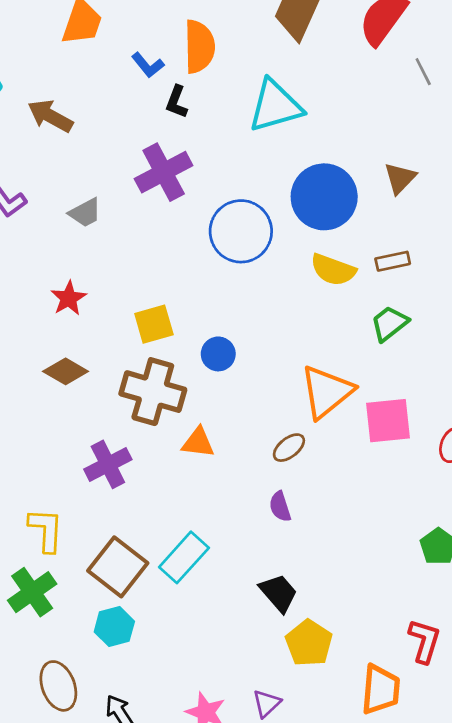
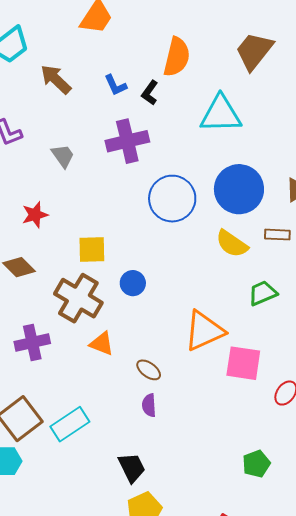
blue L-shape: (148, 65) -> (116, 85), moved
gray trapezoid: (85, 213) -> (63, 156), turned -112
brown rectangle: (393, 261) -> (277, 235), moved
brown ellipse: (289, 448) -> (149, 370), moved, turned 60

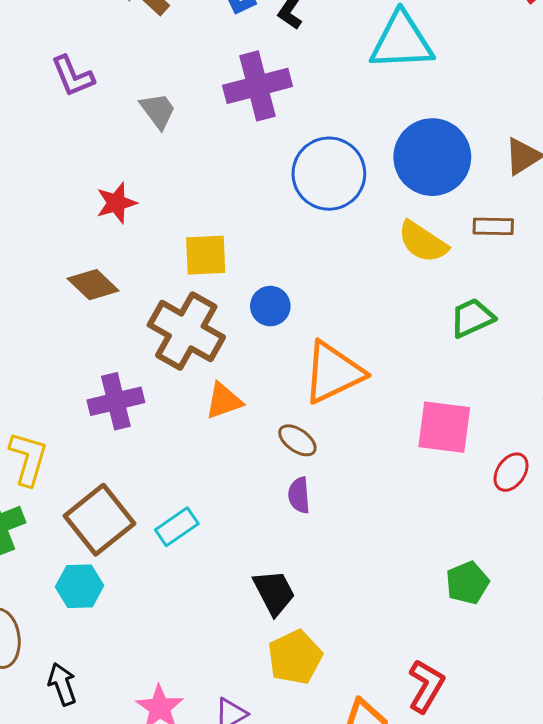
orange triangle: (204, 331) -> (333, 372), moved
orange triangle: (102, 344) -> (224, 401), turned -40
cyan rectangle: (70, 424) -> (177, 527), size x0.7

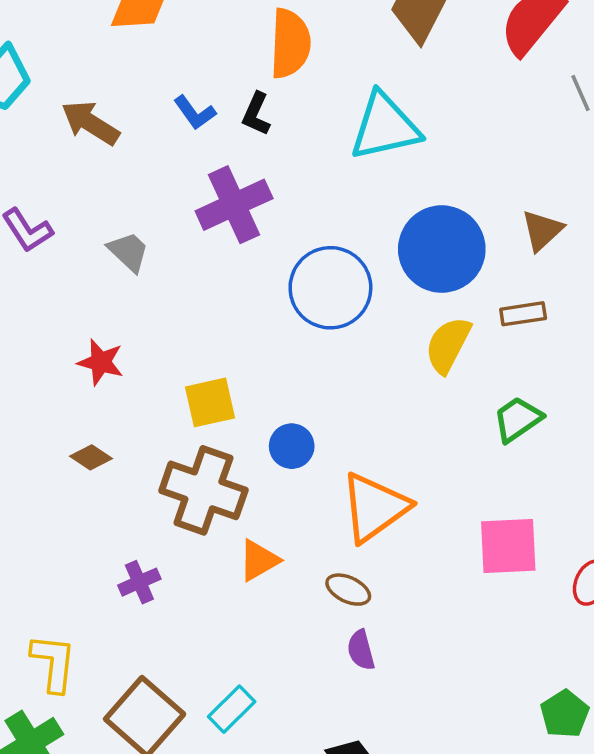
red star: (116, 203) -> (101, 362), turned -30
yellow semicircle: (423, 242) -> (448, 345), turned 94
brown diamond: (93, 285) -> (91, 457), size x0.7
purple cross: (116, 401) -> (139, 582), size x0.7

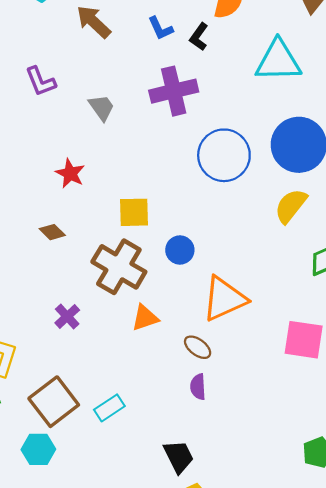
purple cross: (139, 582) -> (67, 316), turned -30

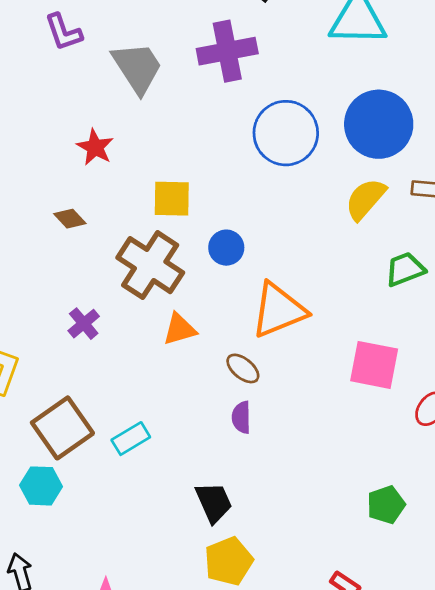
gray trapezoid: (101, 108) -> (137, 68), size x1.6

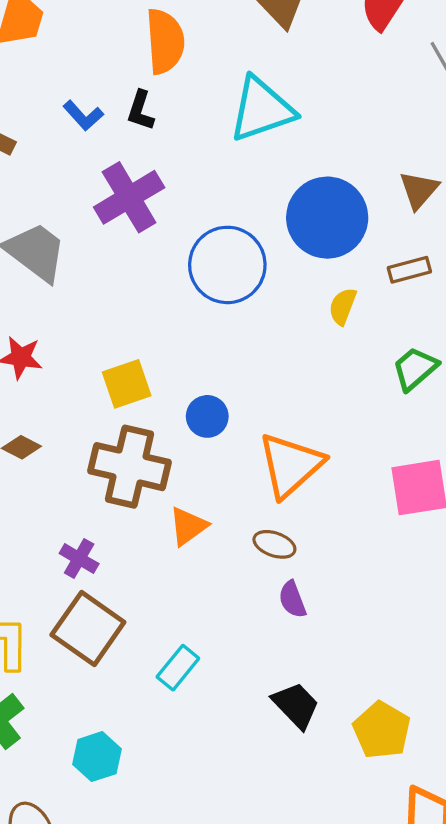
yellow semicircle: (365, 199) -> (343, 306), size x0.7
brown square: (62, 428) -> (88, 628), moved
yellow pentagon: (229, 561) -> (382, 730), moved

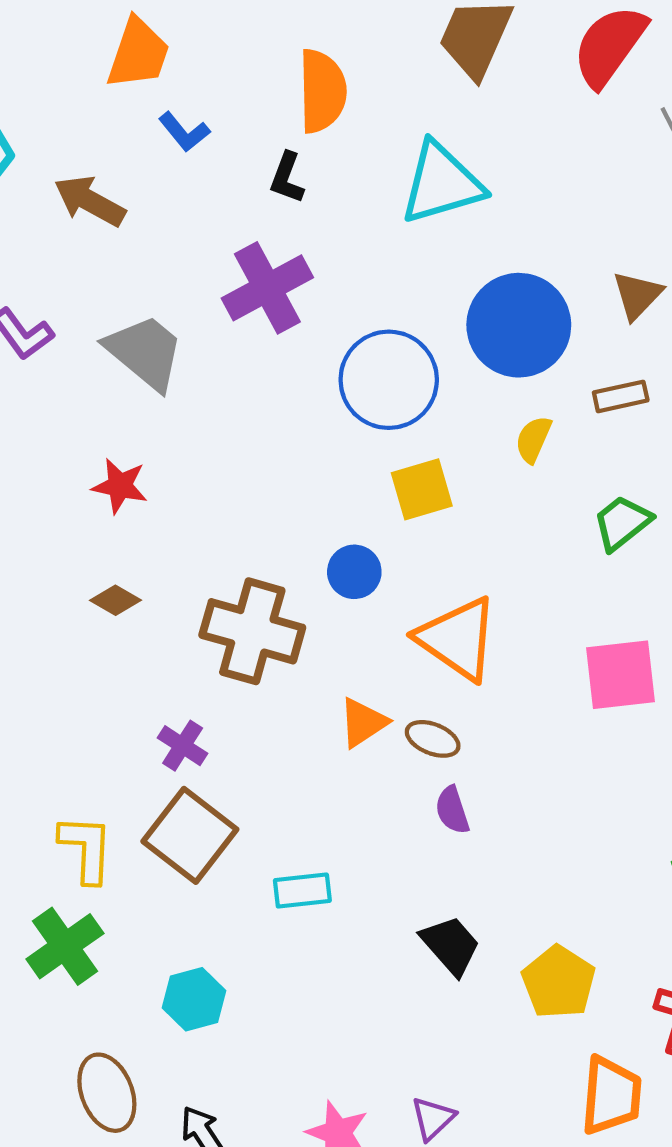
blue L-shape: (83, 116) -> (184, 132), moved
yellow square: (127, 384) -> (422, 489), moved
orange triangle: (291, 465) -> (458, 639), turned -46
orange triangle: (188, 526) -> (363, 723), moved
cyan rectangle: (178, 668) -> (302, 891), turned 42

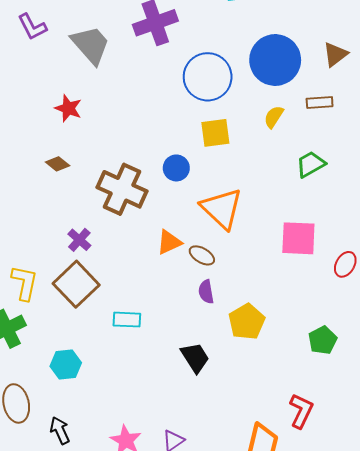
yellow pentagon: (559, 982) -> (247, 322), moved

